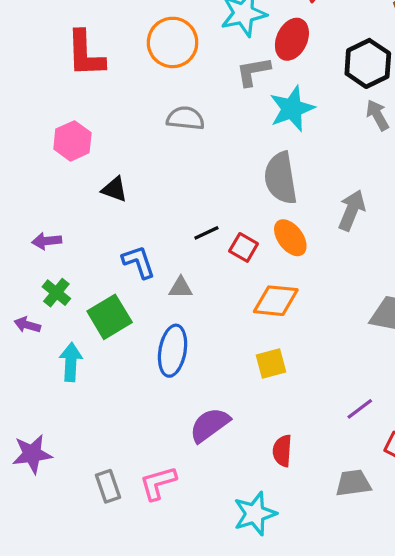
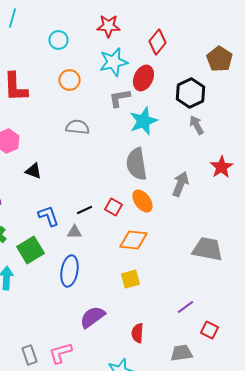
orange circle: (173, 42) -> (69, 80), size x0.7
black line: (206, 233) -> (84, 210), moved

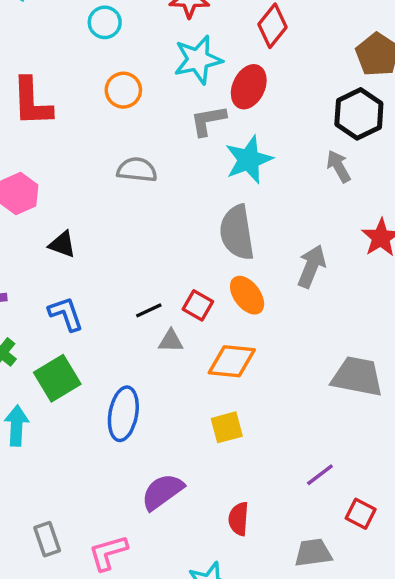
black hexagon: (190, 93) -> (359, 114), moved
blue L-shape: (48, 216) -> (66, 314), moved
gray triangle: (74, 232) -> (171, 341), moved
gray rectangle: (29, 355) -> (47, 539), moved

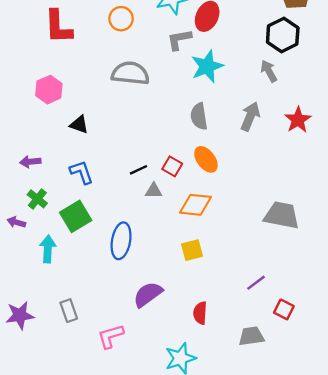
gray semicircle: (137, 170) -> (130, 73), size x1.4
gray semicircle: (237, 232) -> (199, 116), size x0.7
gray arrow: (311, 266) -> (250, 116), moved
gray rectangle: (47, 539) -> (69, 311), moved

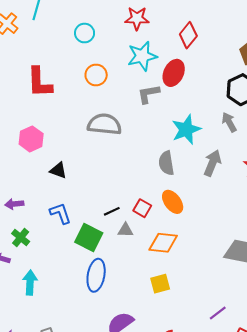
cyan star: (207, 66) -> (186, 130), moved
green square: (76, 216) -> (89, 238), moved, turned -32

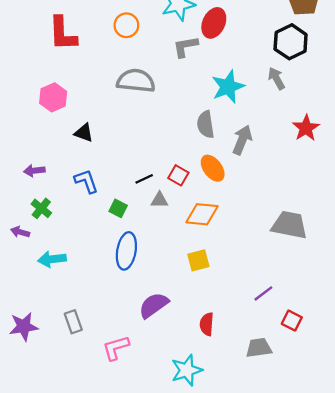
gray arrow: (212, 163) -> (242, 140), moved
green square: (89, 238) -> (118, 208), size x0.6
cyan arrow: (30, 283) -> (52, 259), turned -100

